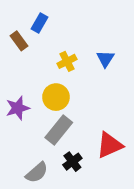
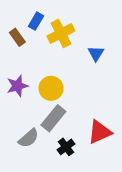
yellow cross: (67, 61) -> (61, 34), moved, size x1.5
purple star: (18, 108) -> (17, 86), moved
gray semicircle: (37, 173) -> (29, 138), moved

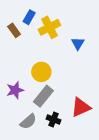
purple star: (17, 86) -> (15, 90), moved
gray semicircle: (29, 138) -> (28, 122), moved
black cross: (66, 147) -> (54, 119), turned -32

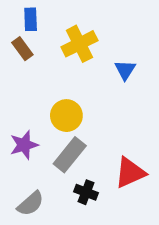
blue rectangle: (29, 17) -> (31, 19), moved, turned -32
gray semicircle: (28, 122) -> (31, 204), moved

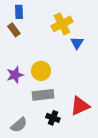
yellow cross: (79, 44) -> (62, 24), moved
purple star: (24, 145) -> (15, 75), moved
gray rectangle: (70, 155) -> (43, 95), turned 45

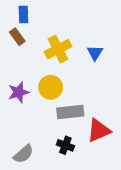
yellow cross: (62, 24) -> (58, 49), moved
gray rectangle: (43, 95) -> (70, 112), moved

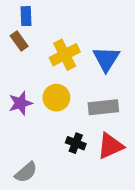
blue triangle: (95, 53) -> (106, 59), size x1.5
gray rectangle: (70, 112) -> (103, 107), moved
black cross: (65, 145) -> (76, 143), moved

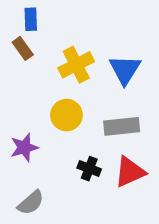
purple star: (20, 103) -> (24, 147), moved

